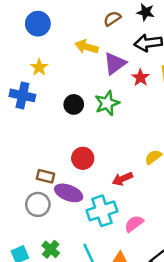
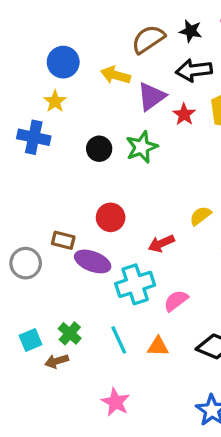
brown semicircle: (112, 19) -> (148, 39), size x1.5
blue circle: (38, 24) -> (63, 62), moved
gray circle: (38, 204) -> (26, 263), moved

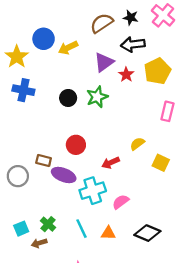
yellow arrow: (115, 75) -> (68, 48), moved, turned -42
yellow star: (55, 101) -> (17, 57), moved, size x1.5

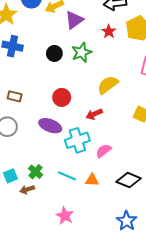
purple triangle: (104, 62) -> (74, 20), moved
yellow semicircle: (137, 144) -> (108, 85), moved, size x1.5
brown rectangle: (44, 160) -> (15, 96), moved
cyan line: (81, 229) -> (67, 176), turned -42

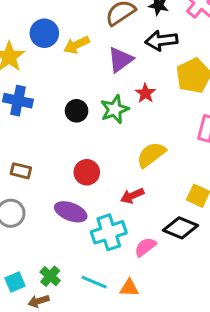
purple triangle: (74, 20) -> (120, 60), moved
red star: (109, 31) -> (145, 93), moved
black diamond: (129, 180) -> (180, 228), moved

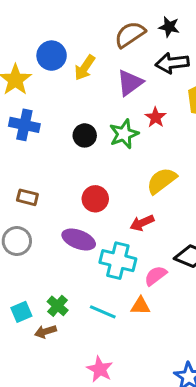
yellow arrow: (77, 45) -> (85, 68), turned -30
cyan cross: (109, 232) -> (118, 261), turned 32
orange triangle: (129, 288) -> (140, 306), moved

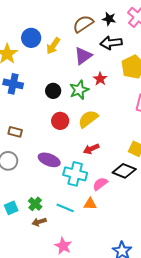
yellow semicircle: (162, 181) -> (88, 119), moved
red circle: (95, 199) -> (60, 121), moved
brown arrow: (45, 331) -> (39, 222), moved

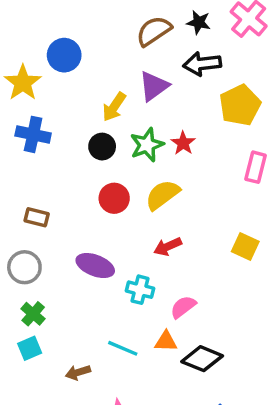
yellow arrow: (53, 46) -> (114, 107), moved
red star: (100, 79) -> (183, 143), moved
black diamond: (124, 171) -> (202, 359), moved
cyan cross: (75, 174) -> (140, 290), size x0.7
green cross: (35, 204) -> (33, 314), moved

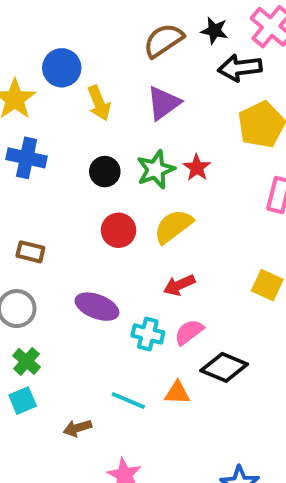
black arrow: (202, 64) -> (240, 68), moved
yellow arrow: (114, 107) -> (99, 103), moved, turned -56
pink semicircle: (183, 307) -> (189, 332), moved
black diamond: (202, 359) -> (224, 367), moved

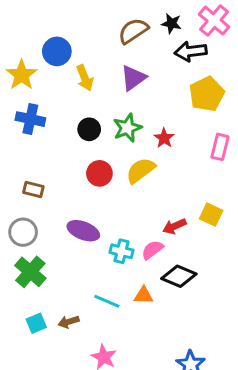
red star: (197, 168) -> (164, 138), moved
red arrow: (179, 285) -> (174, 226), moved
green cross: (27, 361) -> (30, 272), size x1.5
cyan square: (23, 401) -> (36, 323), moved

